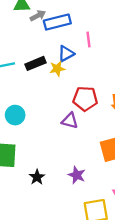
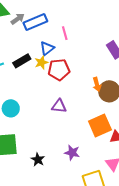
red pentagon: (85, 99) -> (59, 70), moved

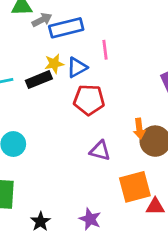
yellow star: (41, 63) -> (54, 64), moved
purple triangle: (59, 106) -> (100, 151), moved

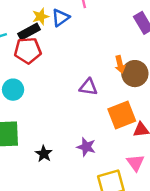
red pentagon: (89, 100) -> (28, 50), moved

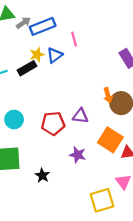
red pentagon: (28, 50) -> (53, 123), moved
orange square: (122, 115) -> (110, 140), turned -35
purple star: (86, 147) -> (78, 155), moved

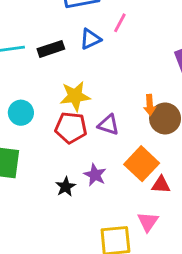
pink line: (74, 39) -> (120, 23), turned 32
yellow star: (37, 55) -> (75, 96), moved, size x1.5
black star: (42, 175) -> (66, 187), moved

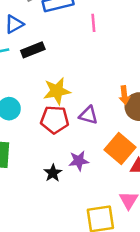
pink line: (120, 23) -> (93, 23), turned -30
blue triangle: (90, 39) -> (14, 24), moved
purple star: (95, 175) -> (79, 161), turned -30

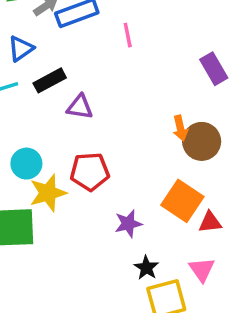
yellow star: (57, 91) -> (48, 193), moved
purple triangle: (88, 115) -> (80, 107), moved
black star: (53, 173) -> (146, 268), moved

